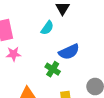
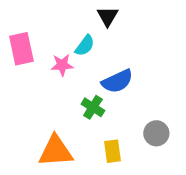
pink star: (14, 54) -> (62, 65), moved

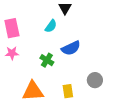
pink star: (62, 65) -> (12, 53), moved
green cross: (93, 107) -> (47, 60), moved

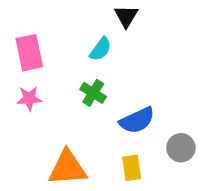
blue semicircle: (71, 48) -> (137, 120), moved
green cross: (47, 60) -> (93, 93), moved

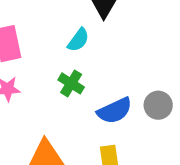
gray circle: (181, 148) -> (158, 105), moved

